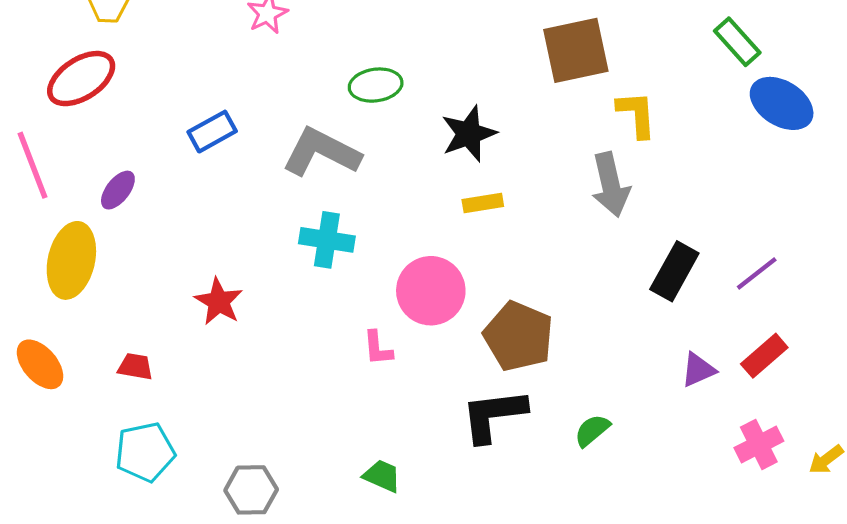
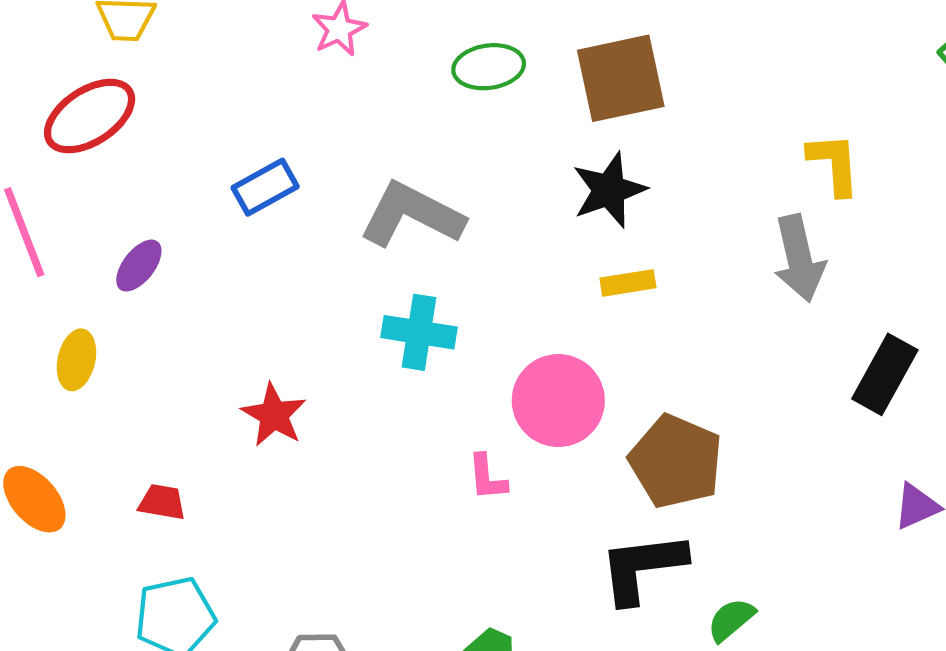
brown square: (576, 50) -> (621, 78), moved
green ellipse: (376, 85) -> (489, 67), moved
yellow ellipse: (71, 260) -> (76, 360), size x0.6
green semicircle: (592, 430) -> (731, 620), moved

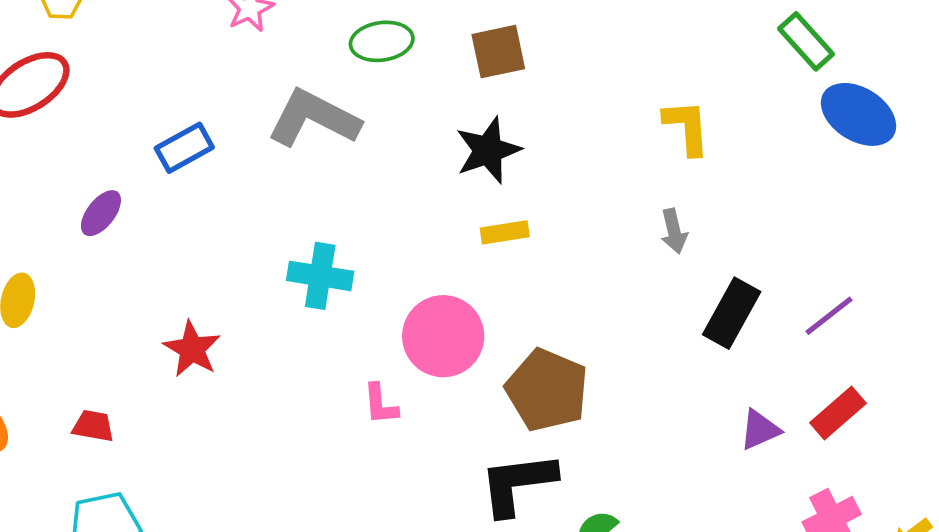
brown square: (621, 78) -> (498, 52), size x0.7
gray L-shape: (412, 215) -> (314, 118), moved
gray arrow: (799, 258) -> (674, 231), moved, size x0.6
purple ellipse: (139, 266) -> (101, 213), moved

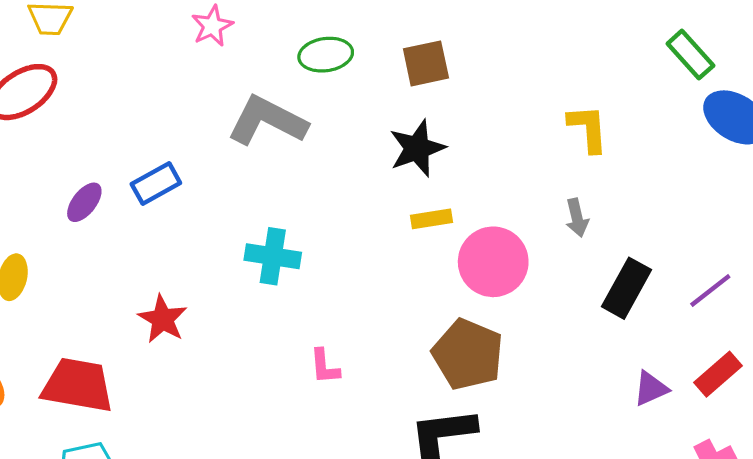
blue rectangle: (184, 148) -> (156, 184), moved
pink circle: (443, 336) -> (493, 262), moved
red trapezoid: (93, 426) -> (78, 385), size x2.0

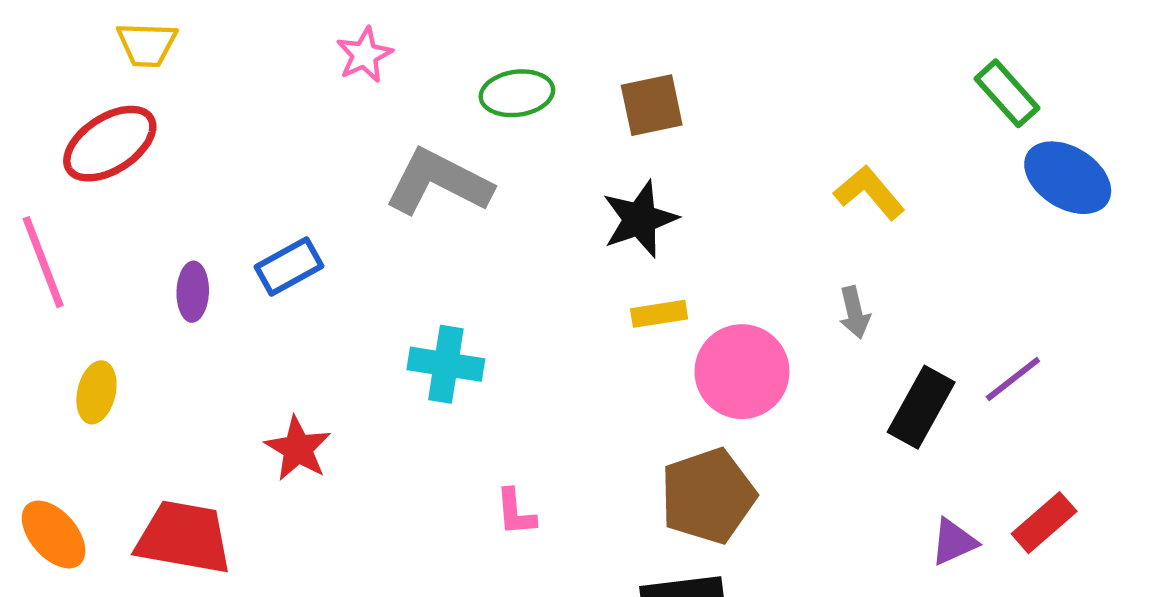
yellow L-shape: (588, 128) -> (869, 192), turned -36
purple ellipse: (84, 202) -> (193, 292), turned -36
purple line: (710, 290) -> (1013, 379), moved
brown pentagon: (468, 354) -> (708, 496), turned 30

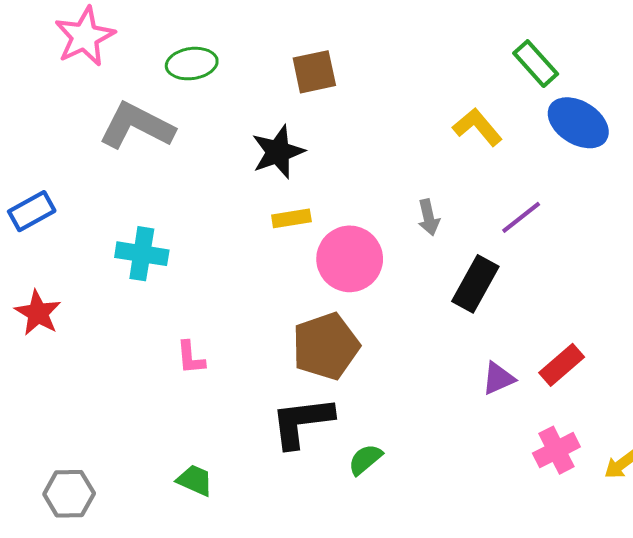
pink star: (364, 55) -> (85, 37), size x1.5
brown square: (652, 105) -> (314, 72), moved
yellow L-shape: (869, 192) -> (477, 127), moved
blue rectangle: (289, 266) -> (32, 211), moved
purple line: (1013, 379) -> (521, 217), moved

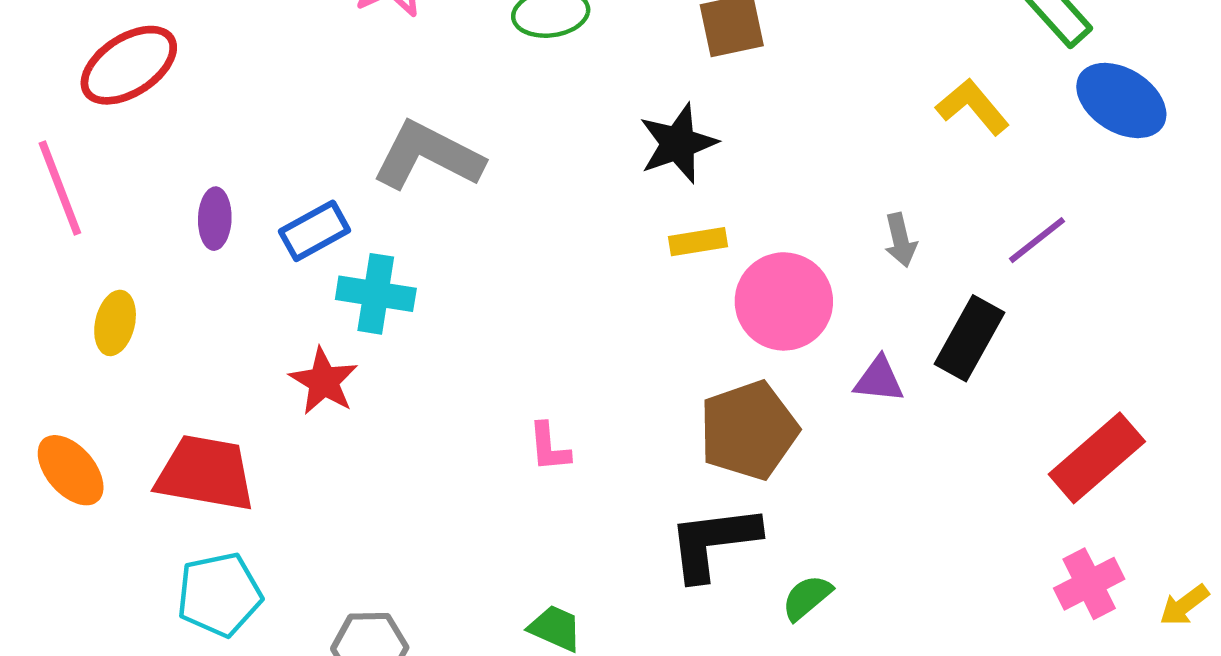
gray L-shape: (137, 126) -> (428, 156), moved
cyan cross: (142, 254) -> (376, 294), moved
red rectangle: (562, 365) -> (1097, 458), size x1.4
purple triangle: (498, 378) -> (879, 380), moved, turned 30

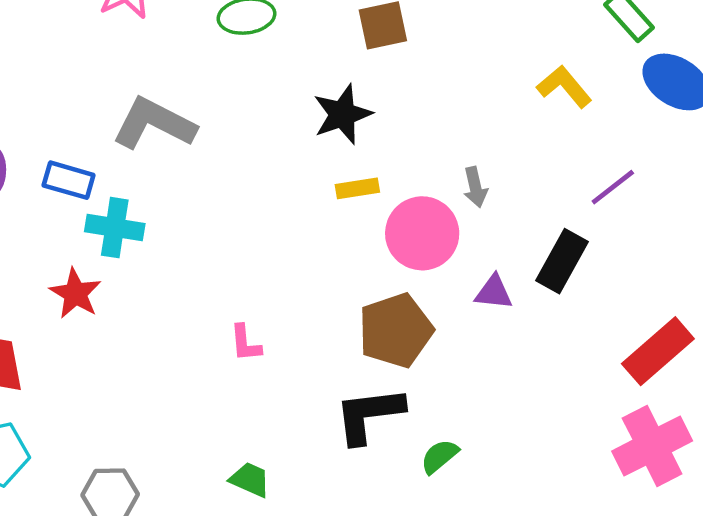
blue rectangle: (314, 231) -> (69, 180), turned 45
gray arrow: (900, 240) -> (475, 187), moved
pink cross: (1089, 584) -> (652, 446), size x1.5

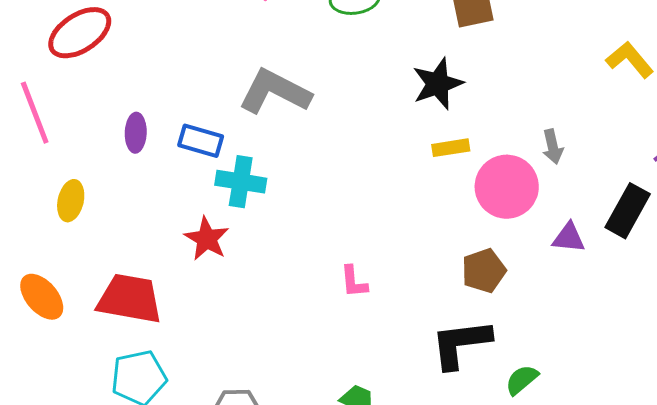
brown pentagon: (396, 330) -> (484, 271), size x0.7

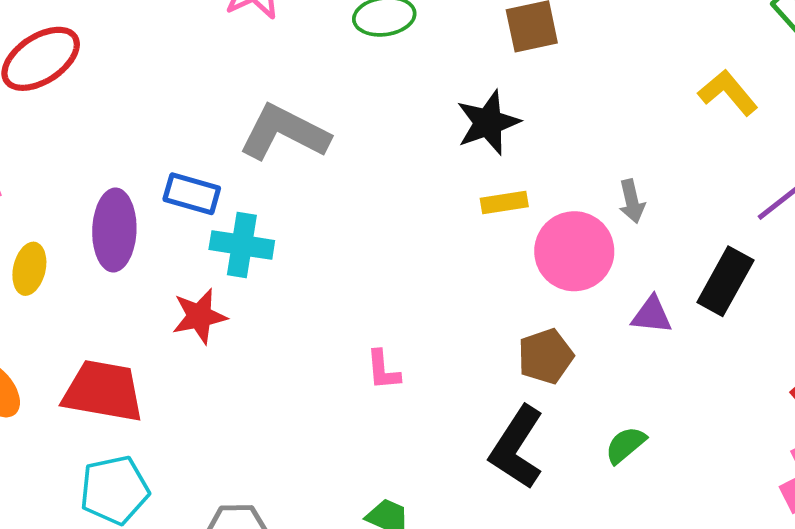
purple ellipse: (136, 133) -> (114, 230), moved, size x1.6
red star: (207, 239) -> (199, 316), turned 30
black L-shape: (461, 344) -> (517, 447), turned -50
green semicircle: (522, 380) -> (625, 445), moved

